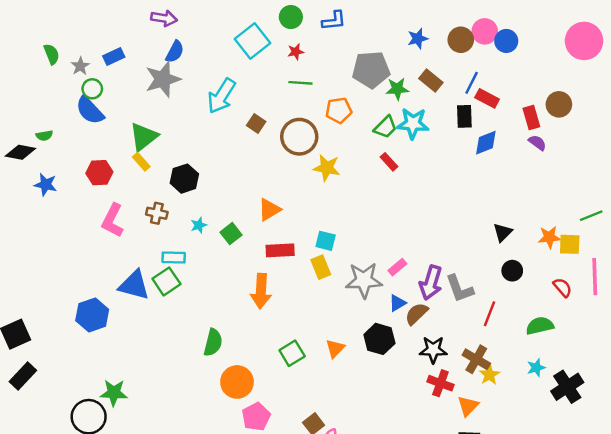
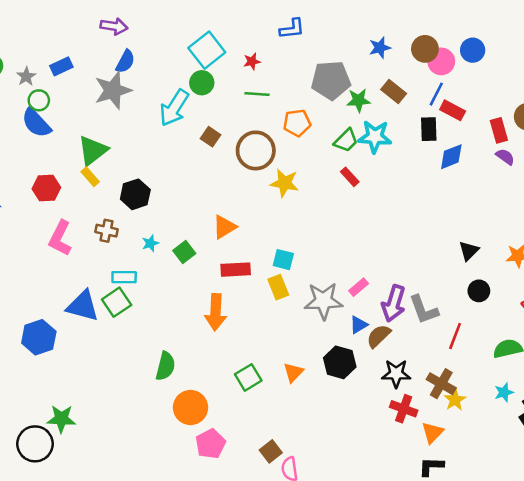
green circle: (291, 17) -> (202, 83), moved
pink circle: (485, 31) -> (441, 61), moved

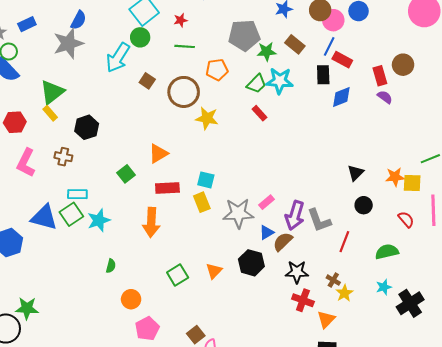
cyan star: (150, 243) -> (99, 220), moved, size x1.6
green semicircle: (165, 366) -> (111, 266), size x0.6
brown cross: (441, 384) -> (333, 280), size x0.6
orange circle: (190, 407) -> (131, 299), size x0.7

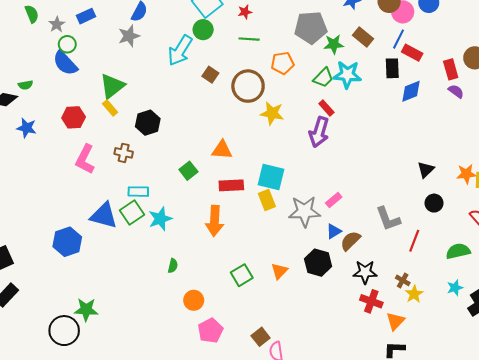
gray star: (68, 43) -> (129, 36), size x0.7
orange triangle: (158, 154) -> (222, 150), turned 35
cyan square: (206, 180) -> (271, 177), size x1.5
purple arrow: (295, 215) -> (319, 132), moved

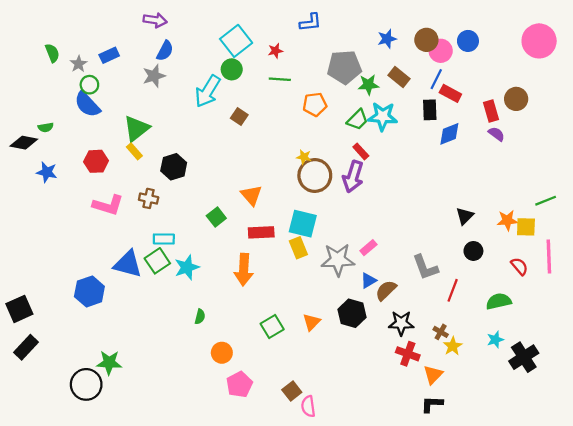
brown circle: (248, 86) -> (315, 175), moved
yellow star: (272, 113) -> (304, 157), size x0.6
orange triangle: (222, 150) -> (251, 195), turned 45
pink L-shape: (85, 159) -> (108, 205), turned -100

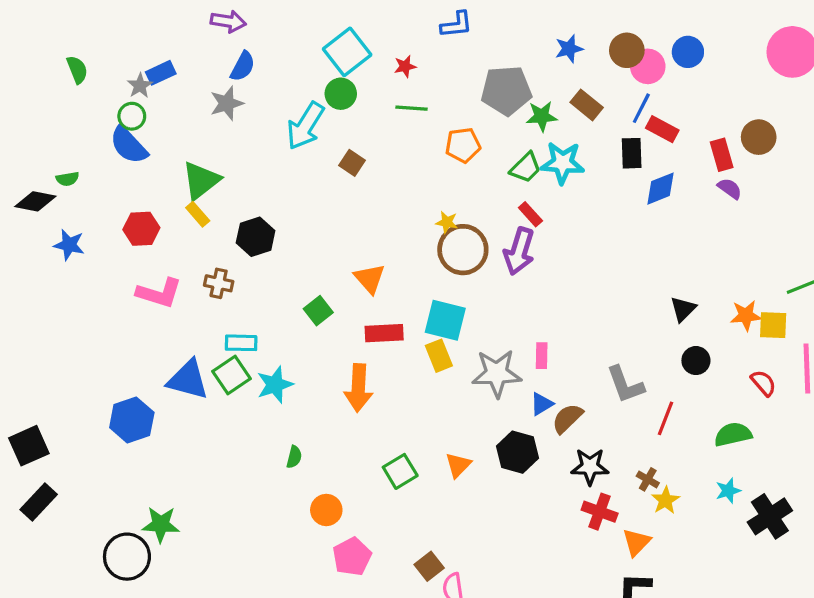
gray star: (79, 64) -> (140, 86), moved
pink rectangle: (368, 248) -> (542, 356), turned -49

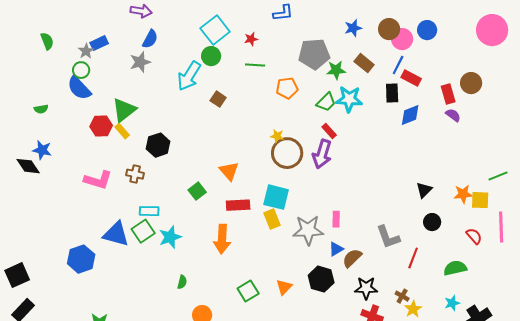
black diamond: (35, 201) -> (28, 166), moved, turned 45
red hexagon: (141, 229) -> (101, 126), moved

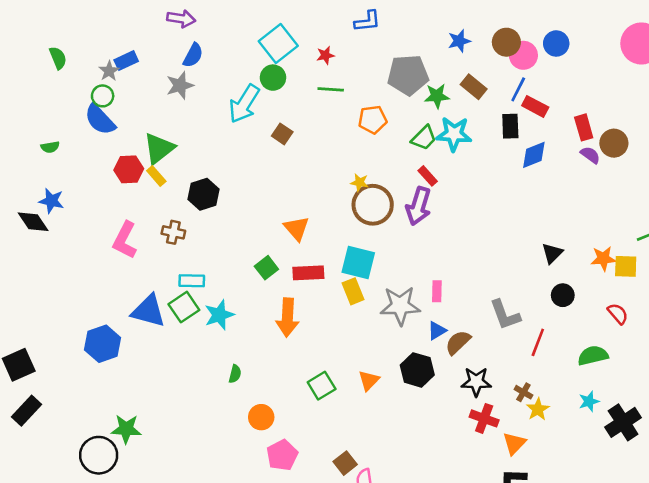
brown circle: (471, 83) -> (614, 143), moved
pink L-shape: (98, 180) -> (125, 240), turned 100
green square: (197, 191) -> (266, 268), moved

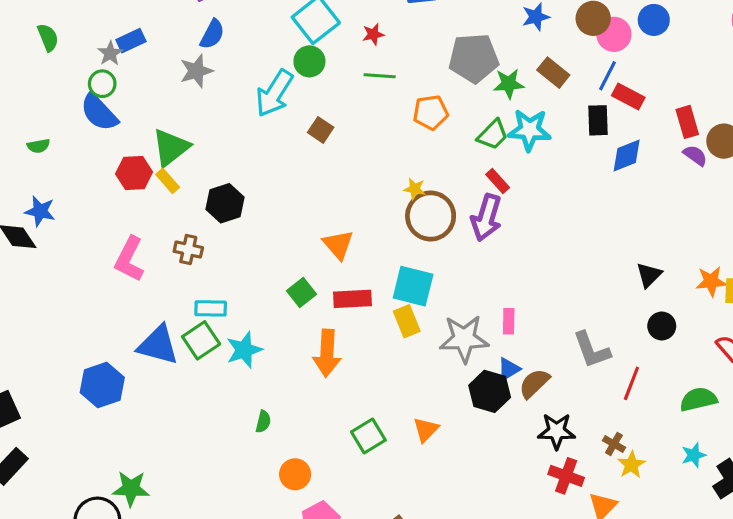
black hexagon: (417, 370) -> (490, 391), moved

